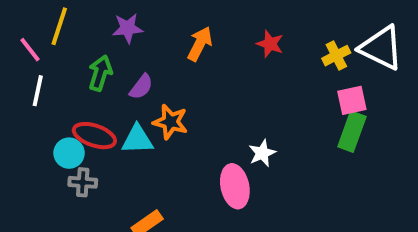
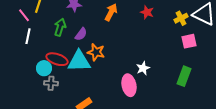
green rectangle: (352, 132) -> (184, 76), moved
cyan triangle: (137, 139) -> (79, 61), size x1.4

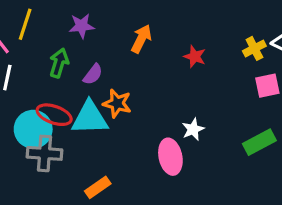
red star: (147, 12) -> (195, 57), moved
cyan circle: (44, 68) -> (33, 129), size x1.5
green rectangle: (184, 76) -> (259, 142), turned 42
gray cross: (51, 83) -> (44, 153), size x1.5

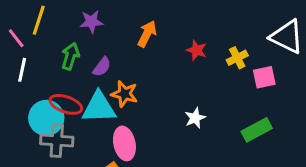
yellow cross: (254, 48) -> (237, 58), moved
pink ellipse: (170, 157) -> (124, 143), moved

